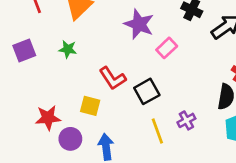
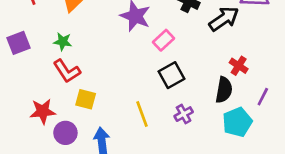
red L-shape: (113, 78) -> (67, 71), moved
black square: (147, 91) -> (172, 75), moved
yellow line: (157, 131) -> (142, 114), moved

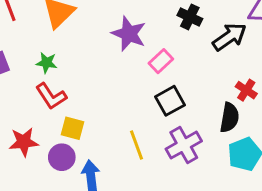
purple cross: (184, 114) -> (184, 145), size x1.6
purple circle: (65, 133) -> (62, 157), moved

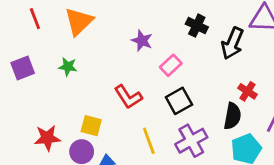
purple star: (129, 34) -> (142, 41), size x0.7
black arrow: (229, 37) -> (232, 43), turned 148
red L-shape: (51, 96) -> (128, 97), moved

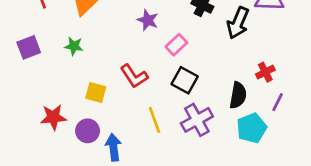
red cross: (248, 91) -> (265, 72), moved, turned 30
black square: (179, 101) -> (185, 80), turned -32
yellow square: (91, 126) -> (96, 93), moved

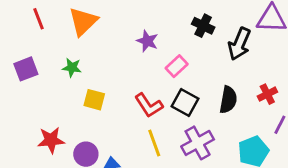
red L-shape: (134, 76) -> (149, 105), moved
yellow square: (96, 93) -> (94, 100), moved
black semicircle: (238, 95) -> (228, 100), moved

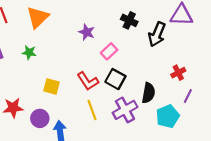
yellow square: (94, 100) -> (52, 86), moved
black semicircle: (228, 100) -> (148, 93), moved

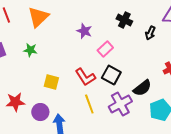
black arrow: (157, 34) -> (150, 33), size x0.6
black semicircle: (148, 93) -> (142, 88), turned 42

